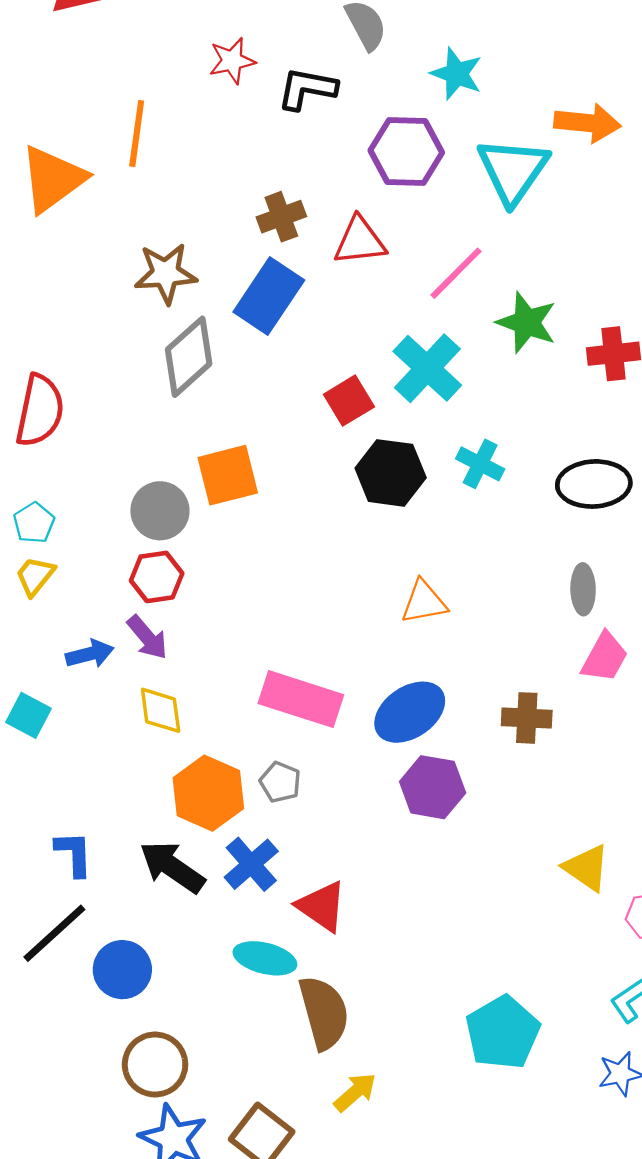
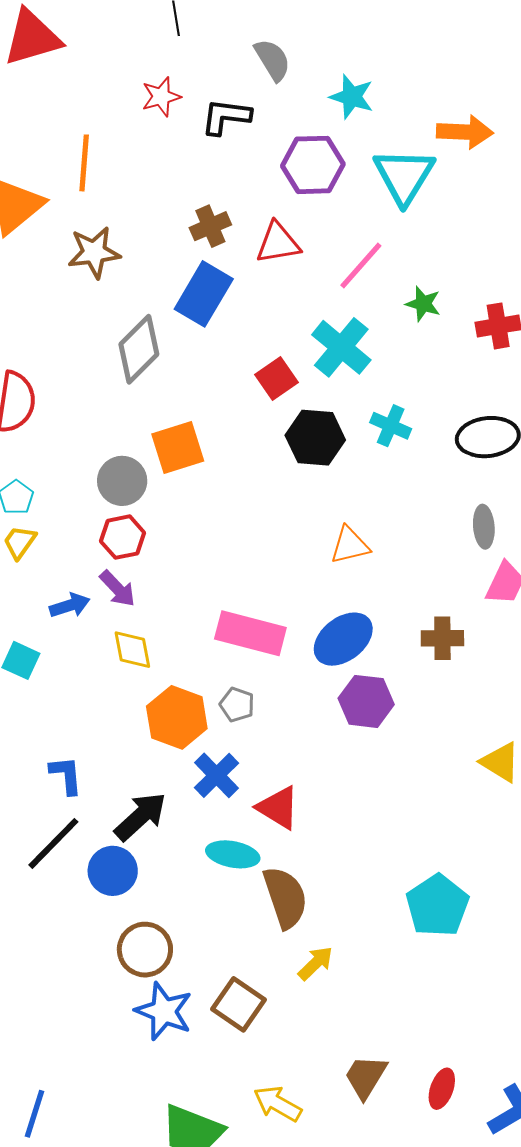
brown star: (166, 273) -> (94, 252), moved
green star: (527, 322) -> (423, 304), size x0.7
black arrow: (172, 867) -> (141, 816), moved, turned 106

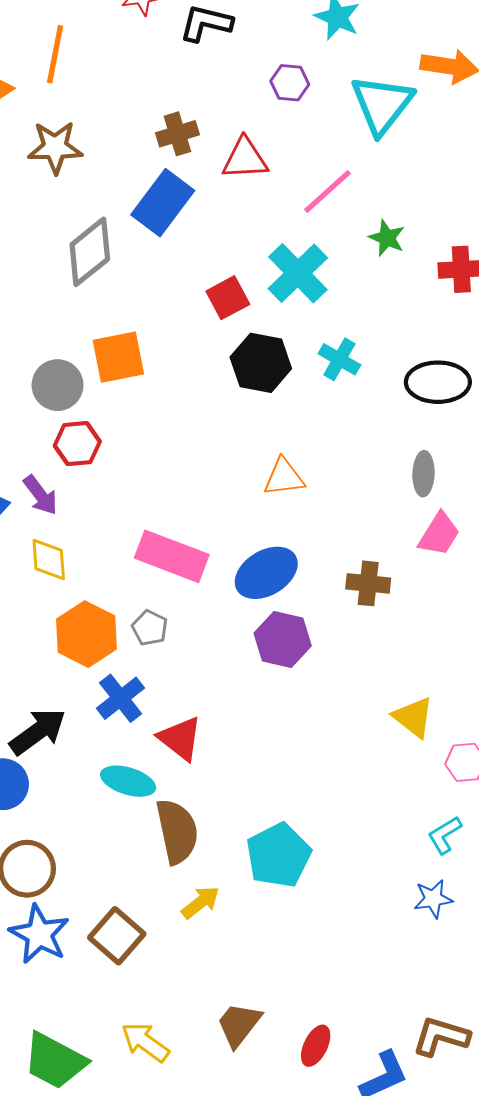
purple hexagon: (313, 165) -> (290, 83), size x0.6
red hexagon: (123, 537) -> (77, 444), moved
cyan pentagon: (437, 905) -> (279, 855), moved

